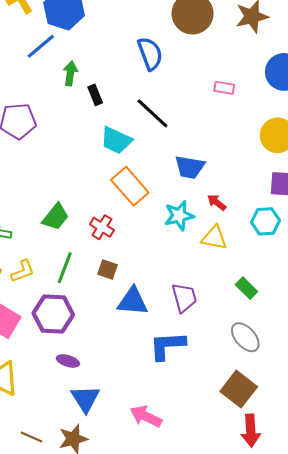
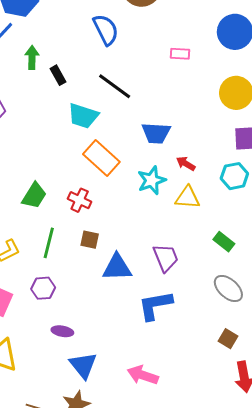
purple hexagon: (53, 314) -> (43, 288), size x0.6
brown square: (239, 389) -> (228, 339), size x0.6

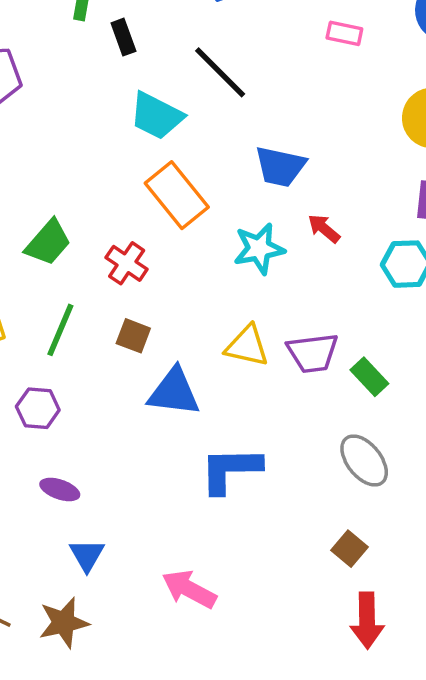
yellow triangle: (188, 198) -> (247, 346), moved
purple trapezoid: (166, 258) -> (313, 353), moved, turned 96
blue triangle: (83, 365) -> (87, 555), size x0.7

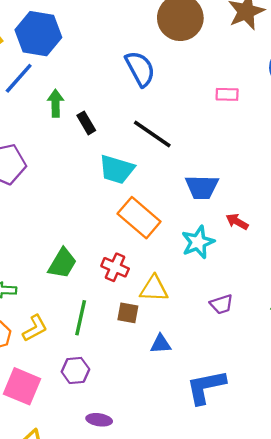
yellow triangle: (247, 346) -> (154, 289), moved
purple trapezoid: (313, 353) -> (221, 304), moved, size x0.7
blue triangle: (174, 392) -> (161, 344), size x0.6

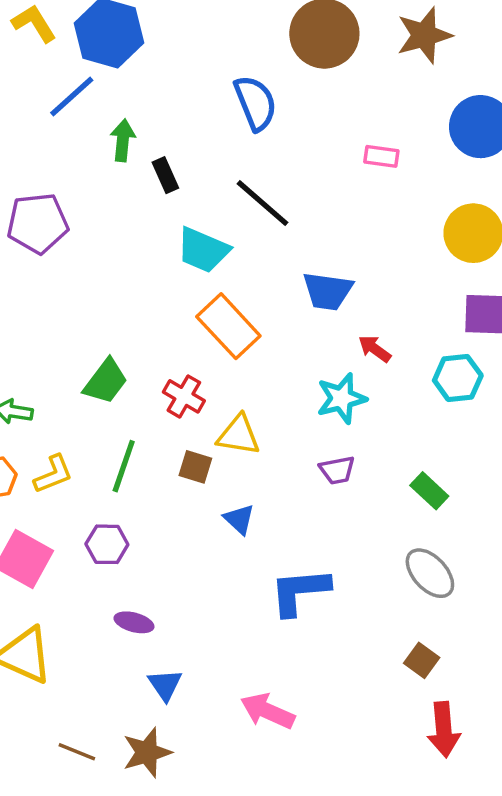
cyan star: (198, 242) -> (341, 398), moved
blue triangle: (161, 344) -> (239, 519), turned 40

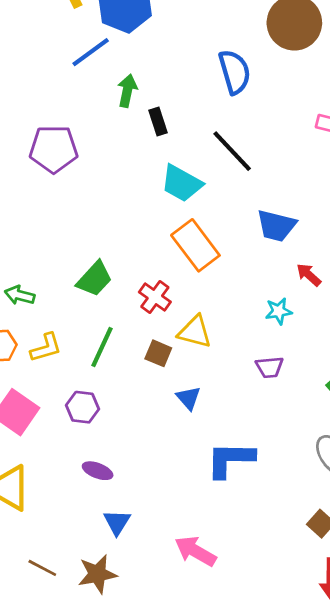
cyan star: (341, 398) -> (279, 311), size x0.7

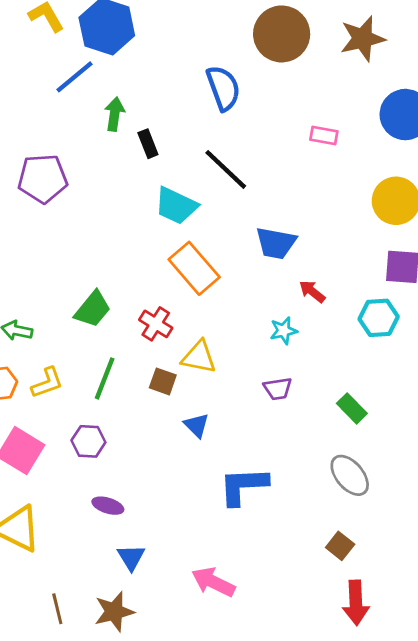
brown line: (42, 568) -> (57, 609), turned 52

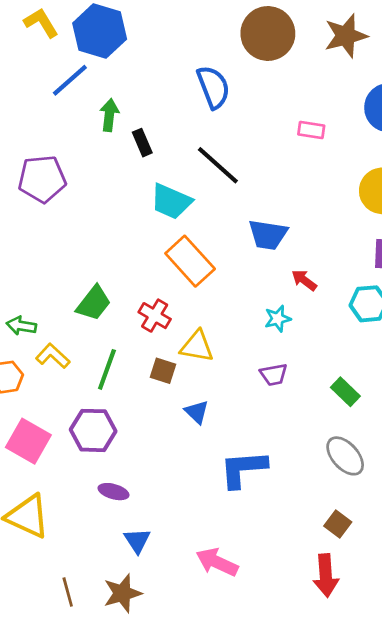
yellow L-shape: (47, 383) -> (53, 356), moved, turned -116
purple hexagon: (88, 441) -> (93, 430), size x1.4
red arrow: (356, 603) -> (326, 575), moved

